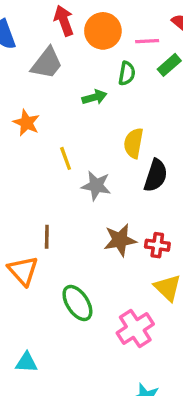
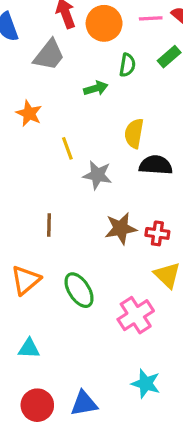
pink line: (147, 41) -> (151, 18), moved
black semicircle: (156, 175) -> (156, 165), turned -104
orange triangle: (23, 271) -> (26, 280), moved, turned 32

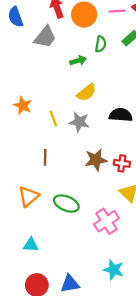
orange star: (29, 113) -> (23, 105), moved
yellow semicircle: (134, 133) -> (86, 93), moved, turned -138
yellow line: (67, 148) -> (53, 118), moved
green ellipse: (79, 290) -> (66, 204), turned -35

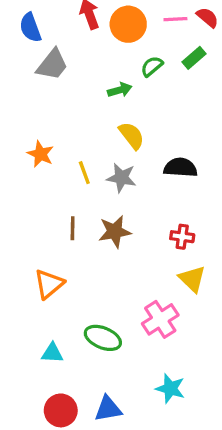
gray trapezoid: (45, 37) -> (52, 65), moved
green semicircle: (101, 44) -> (152, 66), turned -140
yellow semicircle: (86, 93) -> (132, 136), turned -90
brown star: (96, 160) -> (115, 232), moved
green ellipse: (66, 204) -> (103, 338), moved

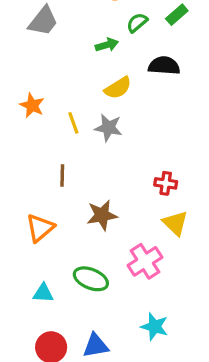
yellow semicircle: (132, 136) -> (118, 88), turned 96
black semicircle: (180, 168) -> (164, 66), moved
brown star: (115, 232) -> (102, 215), moved

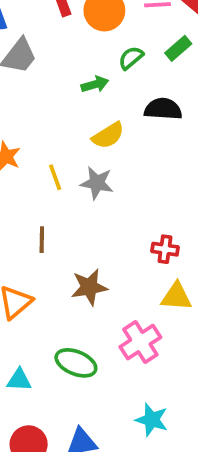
yellow triangle: (175, 223) -> (176, 297), turned -40

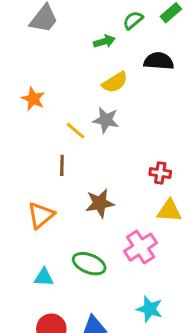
yellow line: (55, 177) -> (76, 131), moved, turned -30

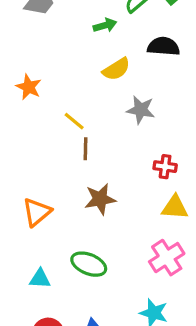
gray star: (106, 120) -> (141, 110), moved
brown line: (62, 165) -> (85, 149), moved
pink cross: (141, 247) -> (167, 258), moved

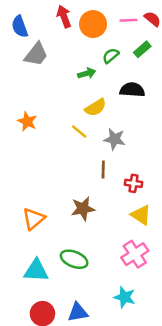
yellow line: (74, 121) -> (79, 132), moved
brown line: (85, 149) -> (103, 169), moved
yellow triangle: (175, 207) -> (141, 215), turned 30
cyan triangle: (40, 279) -> (36, 271), size x1.5

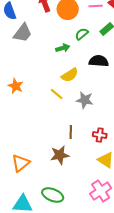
brown line: (103, 169) -> (71, 132), moved

